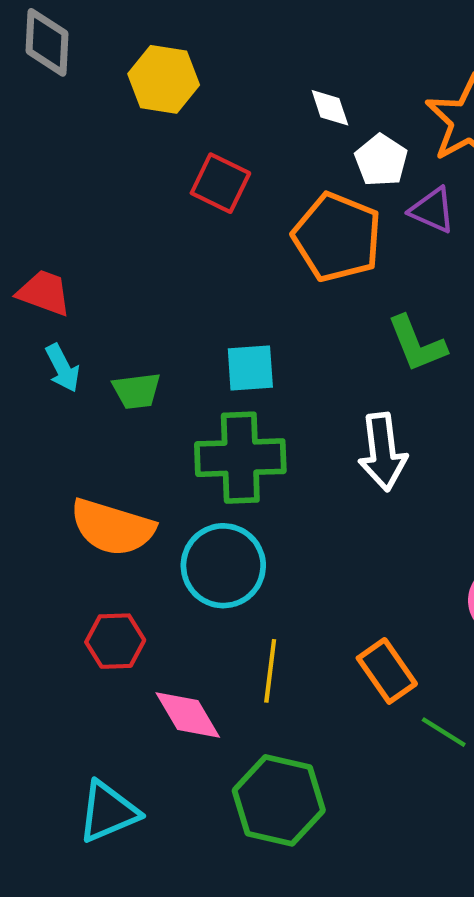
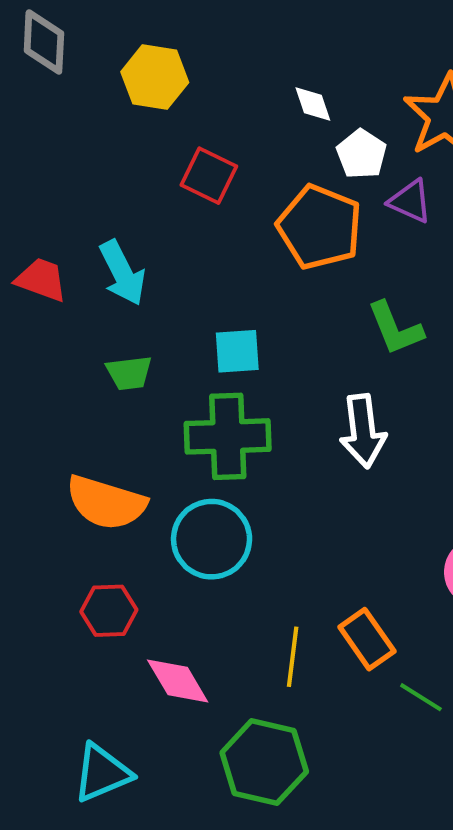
cyan arrow: (63, 368) -> (122, 273), moved, size x1.4
yellow line: (270, 671) -> (293, 657), moved

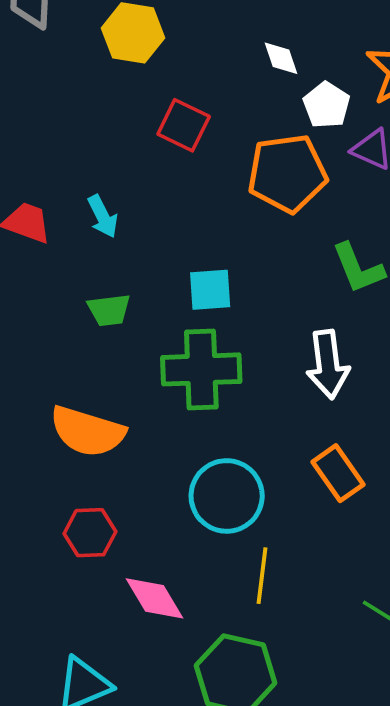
orange pentagon: (320, 227) -> (287, 173), turned -30
cyan arrow: (122, 273) -> (103, 216), size x0.7
cyan circle: (212, 539) -> (227, 496), moved
orange rectangle: (367, 639) -> (338, 473), moved

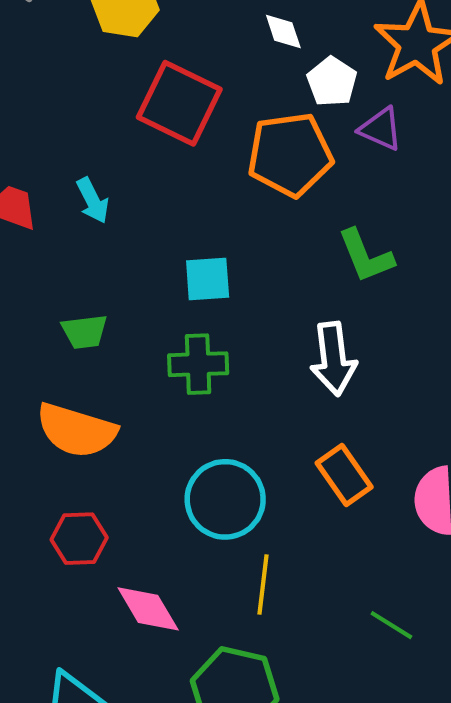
red square: (184, 125) -> (179, 103), size x1.5
green trapezoid: (109, 310) -> (85, 332), moved
green cross: (201, 369) -> (198, 364), size x0.7

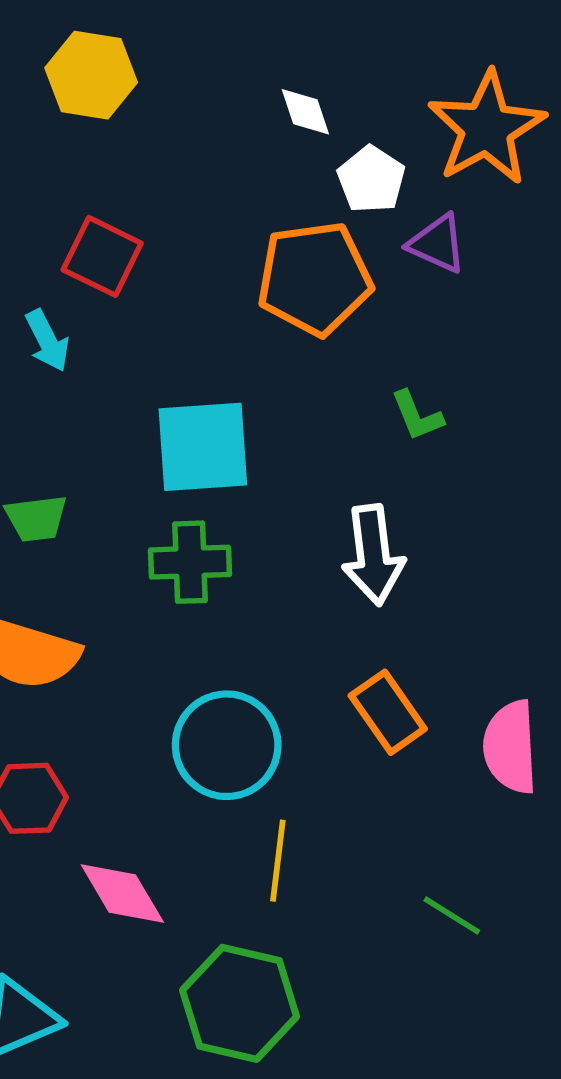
red square: (179, 103) -> (102, 256), moved, size x0.7
green L-shape: (366, 256) -> (417, 416), size x0.7
cyan square: (208, 279) -> (203, 447), size x1.5

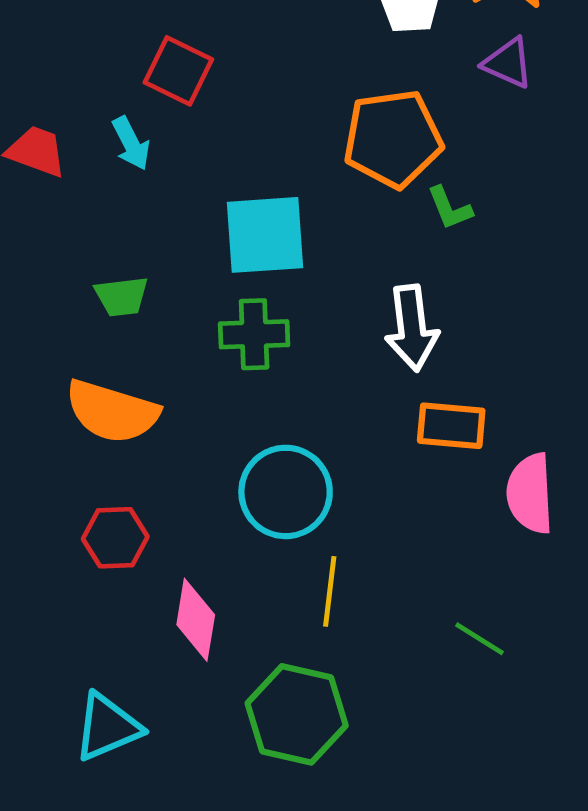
purple triangle: (437, 244) -> (508, 63), moved
orange pentagon: (315, 278) -> (393, 139), moved
orange rectangle: (388, 712) -> (451, 426), moved, turned -50
pink diamond: (122, 894) -> (196, 620), turned 40

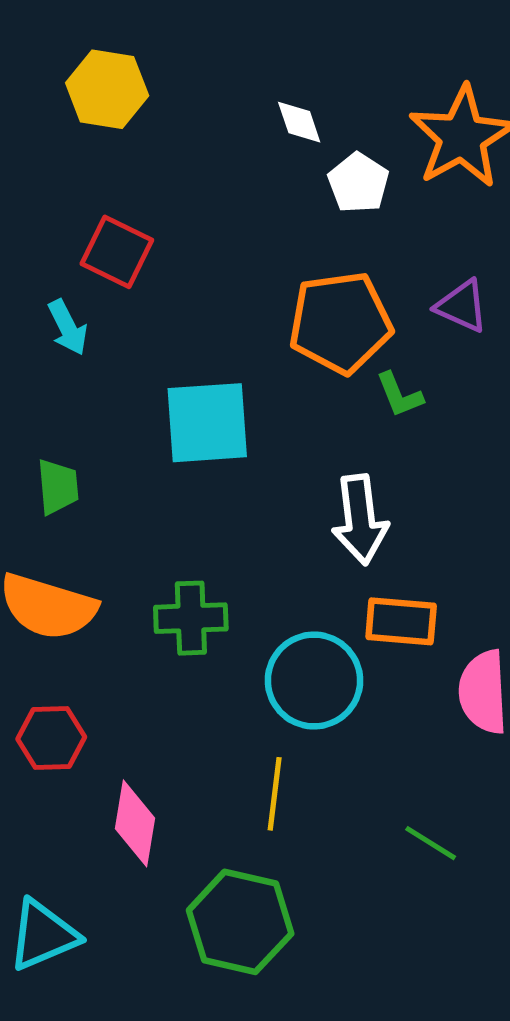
purple triangle: (508, 63) -> (462, 306), moved
green trapezoid: (122, 296) -> (58, 487), turned -88
green cross: (254, 334) -> (191, 618), moved
cyan circle: (286, 492) -> (314, 681), moved

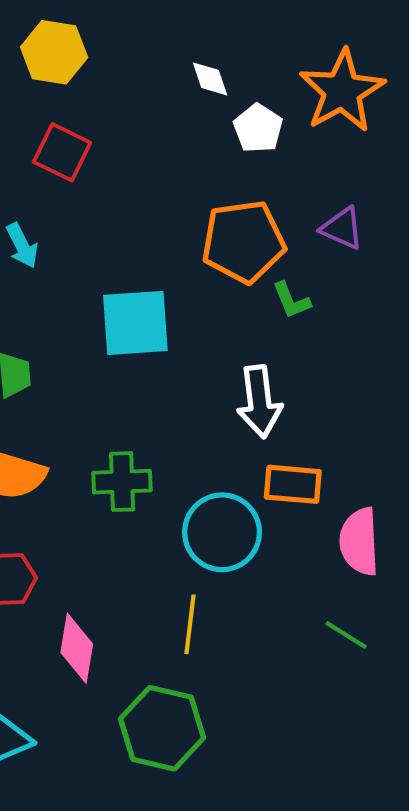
red square: (117, 252) -> (62, 152), moved
green line: (431, 843) -> (346, 635), moved

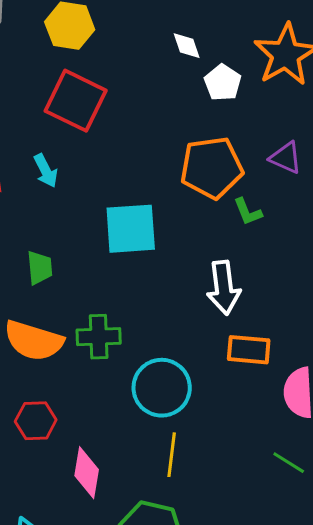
red square: (62, 152) -> (76, 101), size x1.4
green cross: (122, 482) -> (99, 337), moved
cyan circle: (222, 532) -> (162, 388), moved

